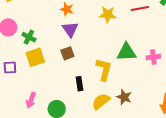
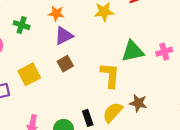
purple triangle: (70, 29) -> (64, 36), turned 48
green cross: (29, 37) -> (22, 25), moved
black rectangle: (79, 84) -> (88, 118), moved

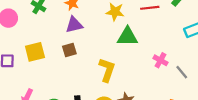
green triangle: (133, 51) -> (128, 37), moved
pink cross: (164, 52) -> (160, 60), turned 32

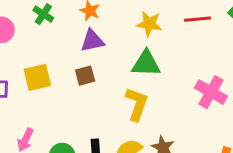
green triangle: (128, 37) -> (146, 64), moved
pink cross: (160, 60) -> (211, 92), size x1.5

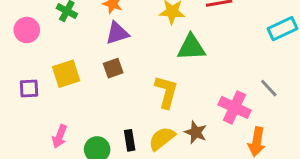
green triangle: (146, 64) -> (191, 47), moved
pink cross: (211, 92) -> (235, 107), moved

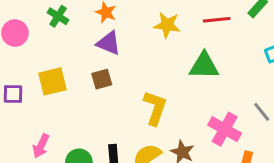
purple triangle: (117, 33) -> (109, 43), turned 35
green triangle: (191, 47) -> (204, 66), moved

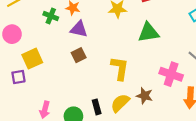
green cross: (58, 16) -> (51, 16), moved
yellow square: (53, 81) -> (32, 59), moved

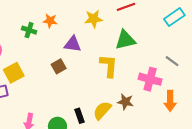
purple triangle: (79, 29) -> (73, 44), moved
yellow L-shape: (120, 68) -> (109, 66), moved

